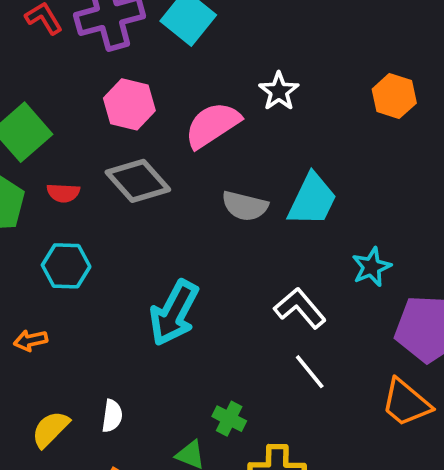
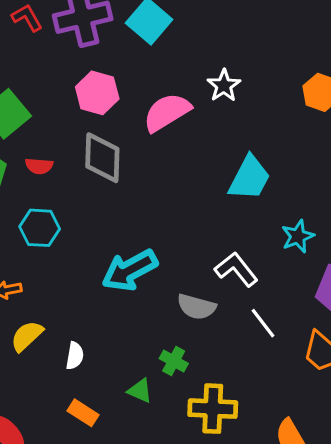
gray diamond: (138, 181) -> (102, 158), turned 42
gray semicircle: (245, 206) -> (196, 307), moved
cyan arrow: (174, 313) -> (130, 270), turned 32
white line: (310, 372) -> (263, 323), moved
yellow semicircle: (50, 429) -> (27, 336), moved

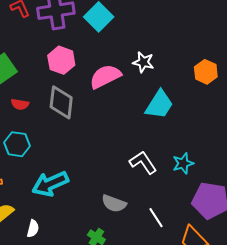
white star: (224, 86) -> (143, 62), turned -30
cyan trapezoid: (249, 178) -> (159, 105), moved
white L-shape: (236, 269) -> (143, 162), moved
cyan arrow: (130, 270) -> (50, 184), moved

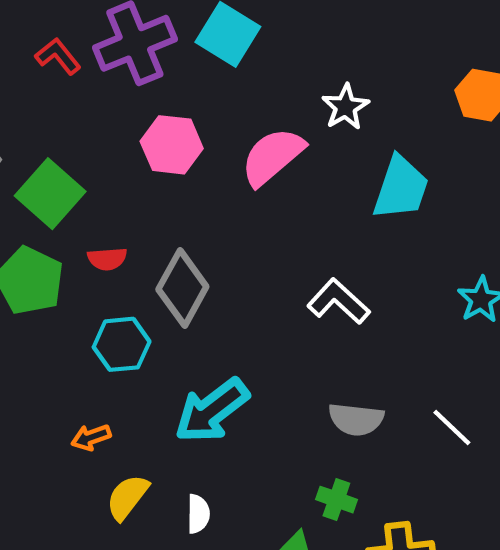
white star: (143, 62) -> (345, 107), turned -30
gray diamond: (61, 102) -> (182, 288), moved, turned 36
white L-shape: (143, 162) -> (338, 301), moved

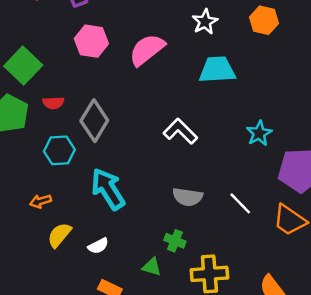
white star: (345, 107) -> (205, 22), moved
cyan trapezoid: (401, 188) -> (217, 70), turned -114
cyan arrow: (212, 411) -> (108, 189), turned 93
white semicircle: (198, 514) -> (98, 246), turned 60

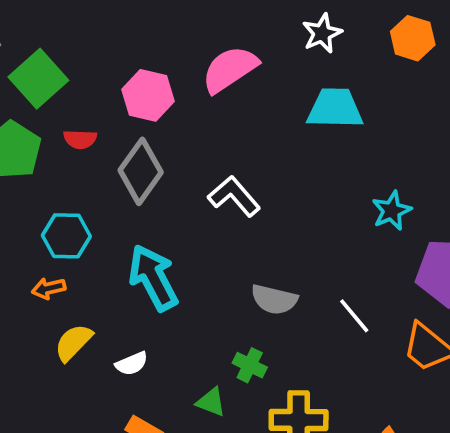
pink hexagon: (91, 41) -> (148, 95), moved
white L-shape: (180, 131) -> (234, 196), moved
cyan hexagon: (59, 150) -> (66, 236), moved

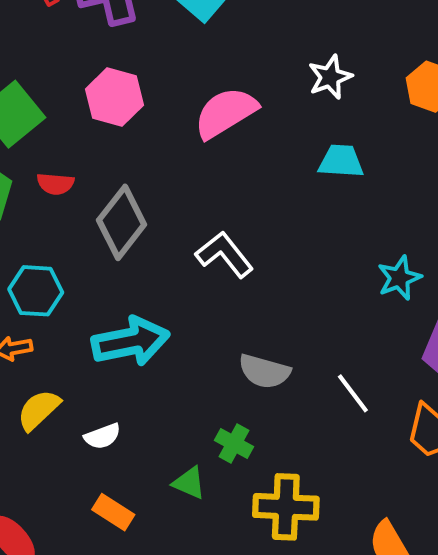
pink hexagon: (148, 95) -> (114, 97), moved
cyan trapezoid: (335, 108) -> (341, 161), size x0.7
cyan arrow: (153, 278) -> (131, 341), turned 104

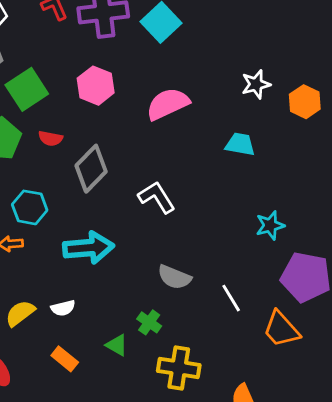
white star: (330, 77) -> (256, 84), moved
yellow semicircle: (39, 410) -> (20, 313), moved

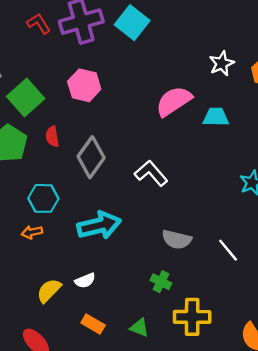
pink semicircle: (168, 104) -> (174, 101), moved
red semicircle: (50, 138) -> (52, 137), turned 78
green triangle: (117, 345) -> (139, 328), moved

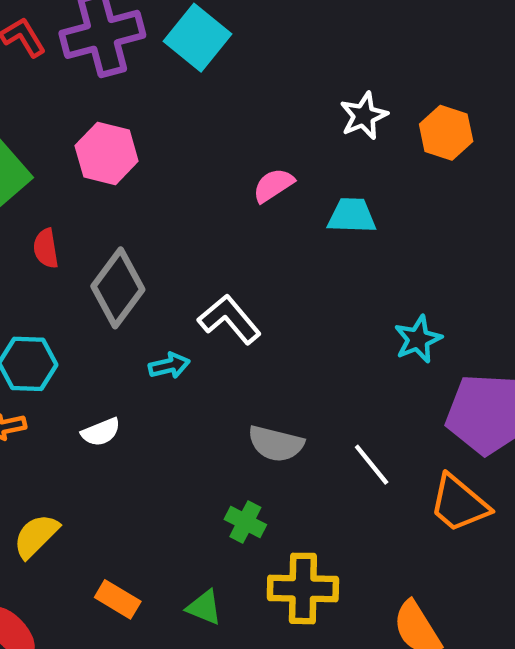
pink semicircle: (174, 101) -> (273, 185), size x0.6
cyan arrow: (99, 225) -> (169, 366), moved, size x0.5
white semicircle: (85, 281) -> (101, 432), moved

